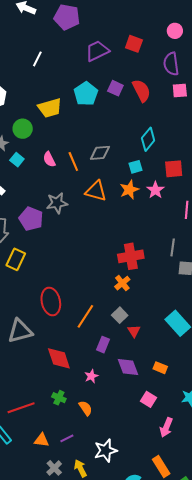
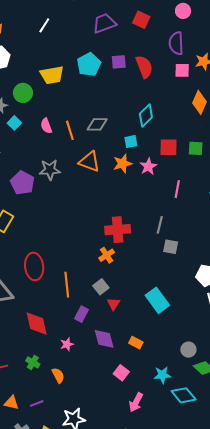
purple square: (115, 88) -> (119, 62), turned -35
orange line: (85, 316) -> (67, 285), turned -45

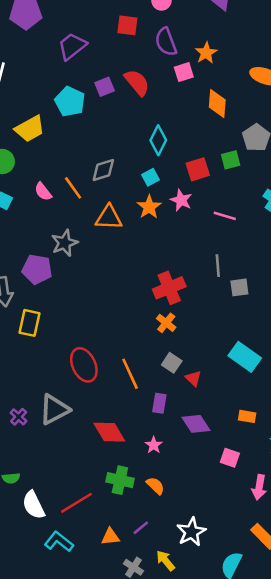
red square: (141, 20) -> (127, 25), moved
pink line: (177, 189) -> (225, 216), turned -66
orange rectangle: (136, 343) -> (247, 416), moved
green cross: (33, 362) -> (120, 480), size x1.5

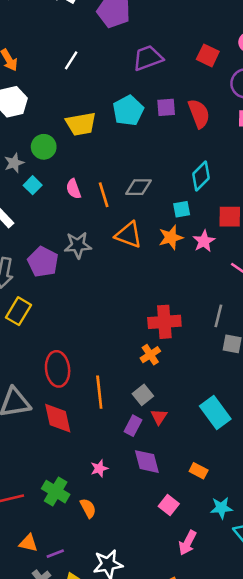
purple rectangle: (159, 403) -> (133, 426), moved
red diamond: (109, 432) -> (58, 418), moved
purple line: (141, 528) -> (55, 554), moved

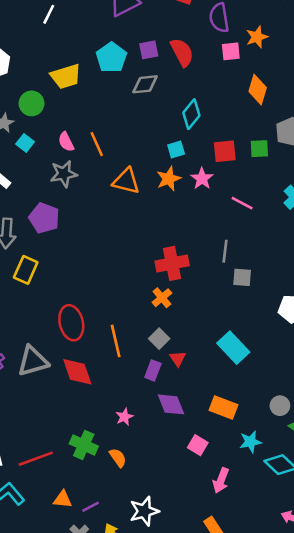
gray diamond: (138, 187) -> (145, 84), moved
gray star: (78, 245) -> (64, 174), moved
orange rectangle: (199, 471) -> (223, 408), size x1.5

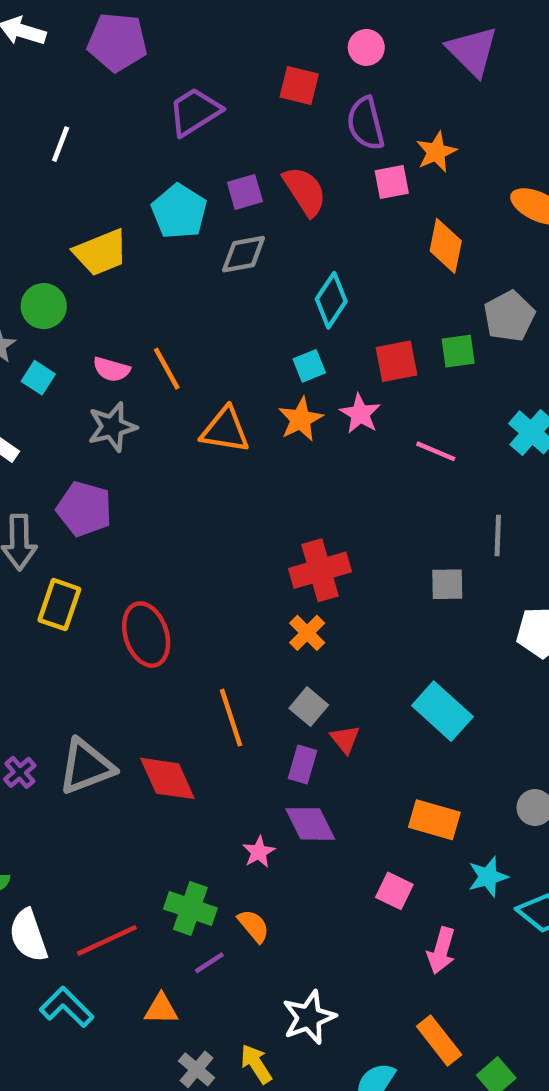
pink semicircle: (66, 142) -> (111, 369), turned -42
gray line: (225, 251) -> (498, 536), moved
red ellipse: (71, 323) -> (146, 635), moved
purple diamond: (171, 404) -> (310, 824), moved
purple line: (91, 507) -> (209, 963), moved

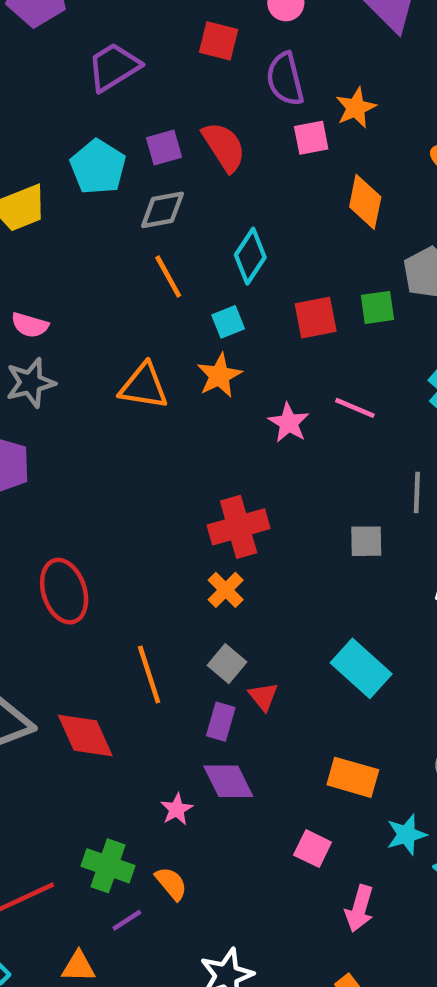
orange line: (167, 369) -> (168, 277), moved
pink star: (360, 414) -> (289, 423), moved

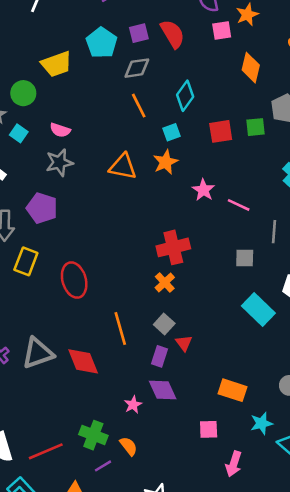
pink line: (355, 408) -> (239, 205), moved
cyan rectangle: (361, 668) -> (258, 310), moved
pink square: (313, 849) -> (209, 429), turned -30

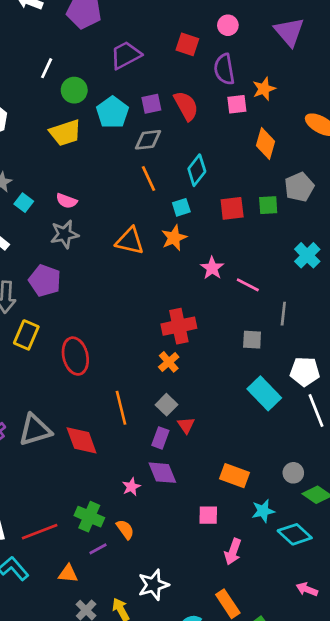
green circle: (23, 93) -> (74, 90), moved

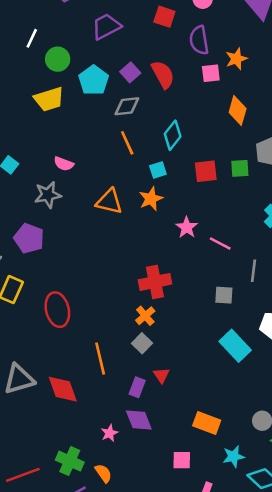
purple square: (151, 104) -> (130, 72), turned -30
pink semicircle: (67, 201) -> (64, 164), moved
gray square: (166, 405) -> (142, 343), moved

